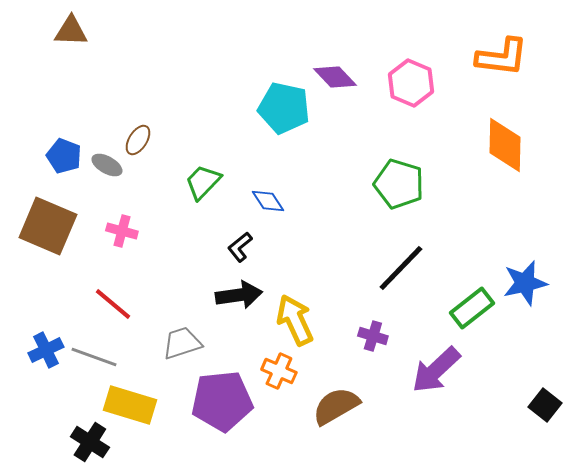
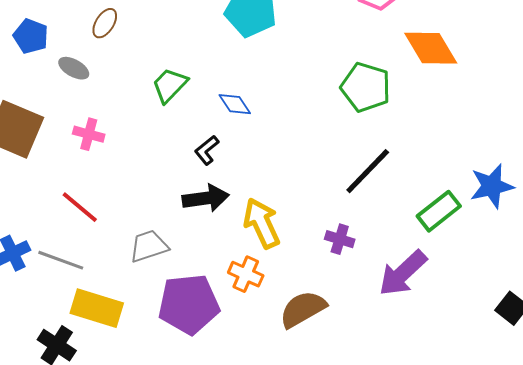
brown ellipse: (138, 140) -> (105, 23), moved
orange diamond: (505, 145) -> (431, 48), moved, turned -32
blue pentagon: (64, 156) -> (31, 36), moved

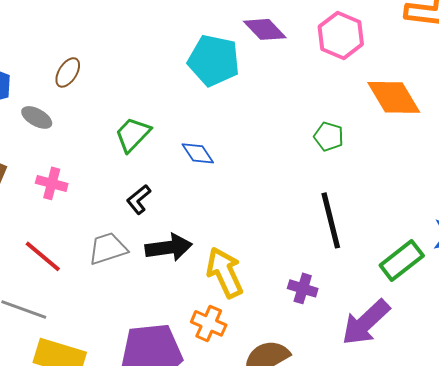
green pentagon: (366, 87) -> (329, 136), size x0.6
black L-shape: (207, 150) -> (139, 199), moved
black line: (368, 171) -> (331, 220), turned -58
gray trapezoid: (149, 246) -> (108, 248), moved

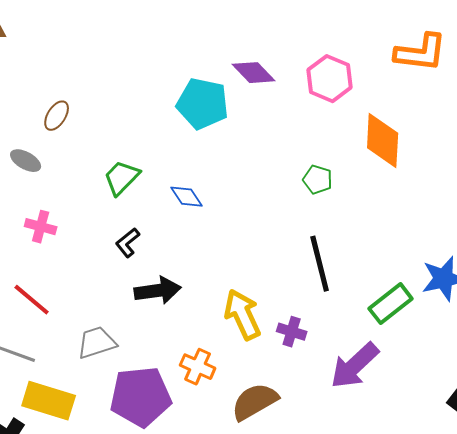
orange diamond: (394, 97) -> (383, 141), turned 34
gray trapezoid: (108, 248) -> (97, 343), moved
yellow arrow: (225, 272) -> (243, 315), moved

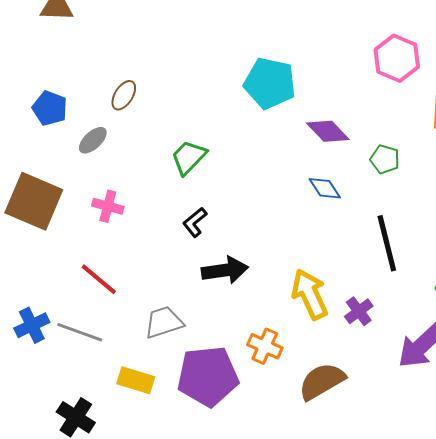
purple diamond: (254, 73) -> (328, 131), moved
gray ellipse: (26, 161) -> (93, 140), turned -72
blue diamond: (187, 197) -> (325, 188), moved
purple cross: (292, 332) -> (359, 311), turned 36
yellow rectangle: (49, 401) -> (136, 380), moved, size x0.7

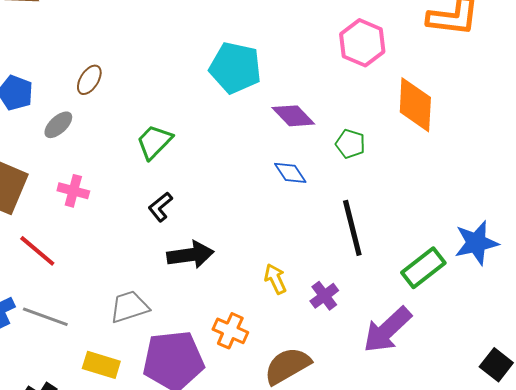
red line: (99, 279) -> (37, 251), moved
yellow arrow: (310, 294) -> (275, 279), size x0.6

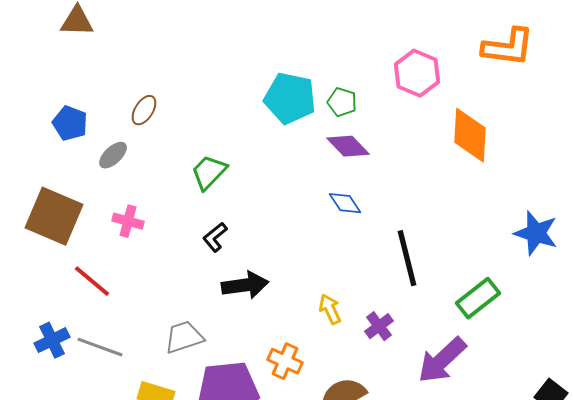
green pentagon: (350, 144) -> (342, 102), moved
blue star: (476, 243) -> (536, 233), moved, turned 30

